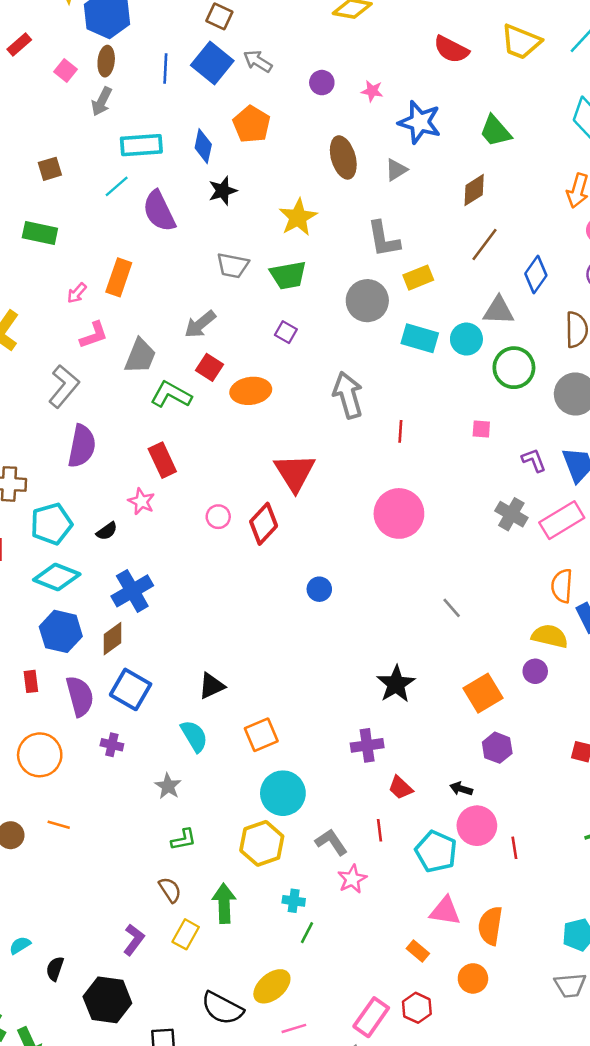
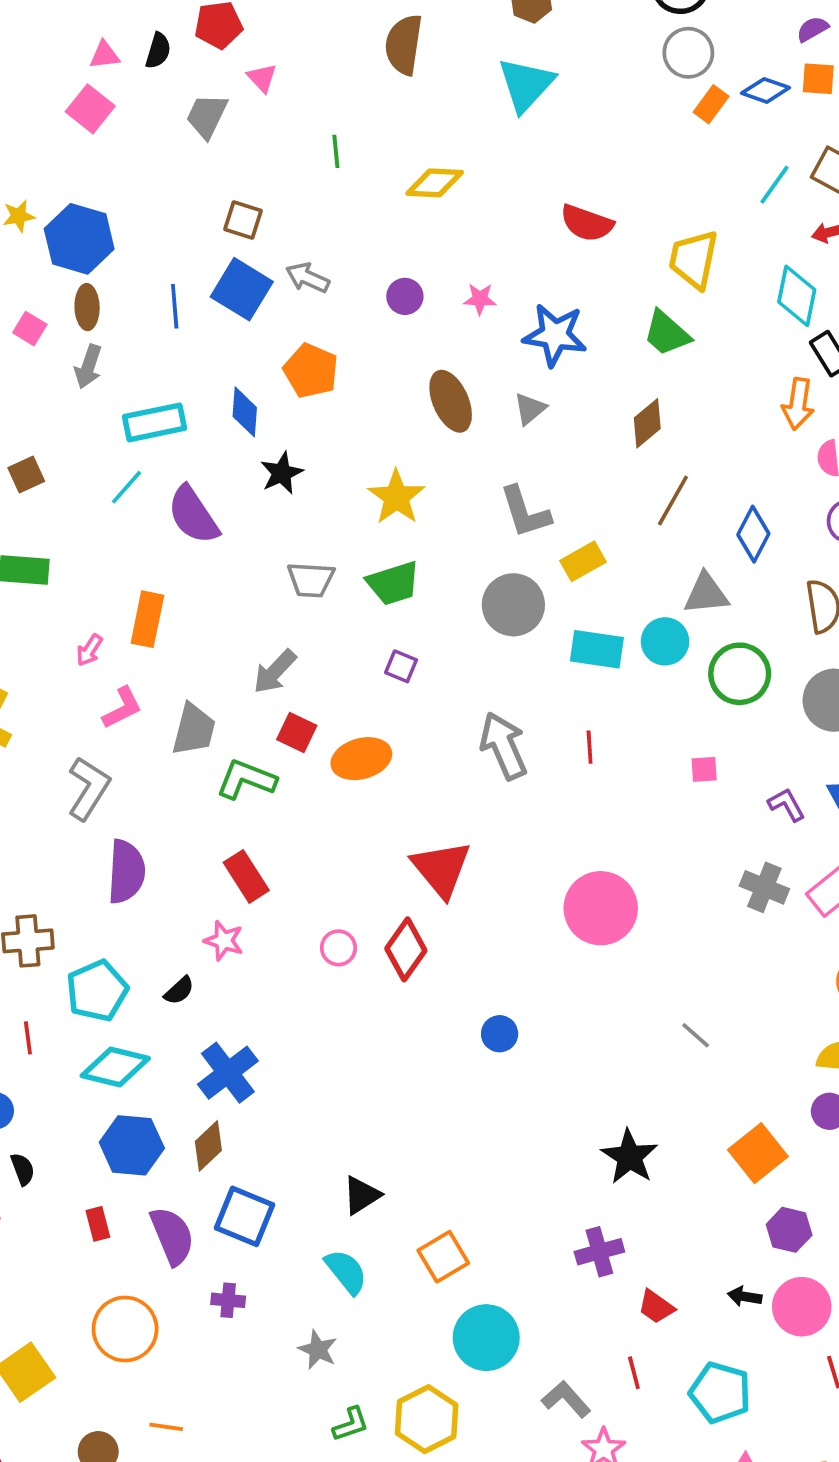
yellow trapezoid: (521, 42) -> (694, 259), moved, turned 87
red line: (400, 431) -> (590, 747), moved
pink circle: (477, 826) -> (802, 1307), moved
yellow hexagon: (262, 843) -> (427, 1419), moved

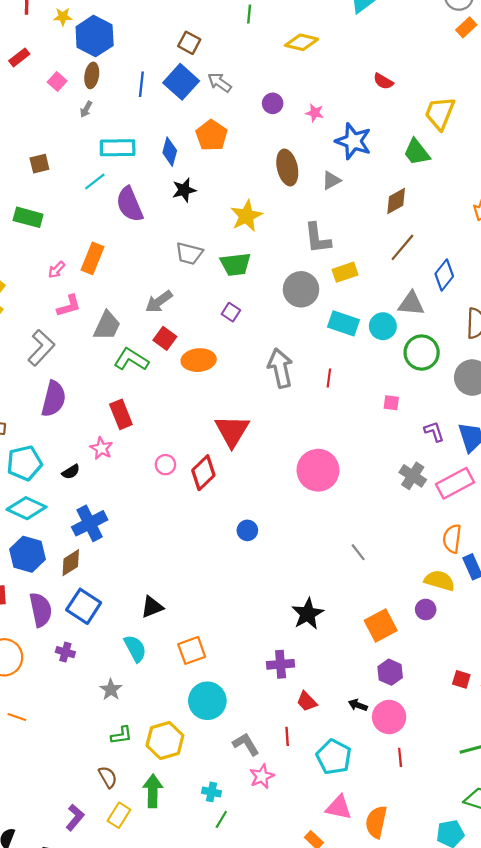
red semicircle: (587, 223) -> (383, 81), size x0.7
gray arrow: (88, 367) -> (86, 109), size x0.7

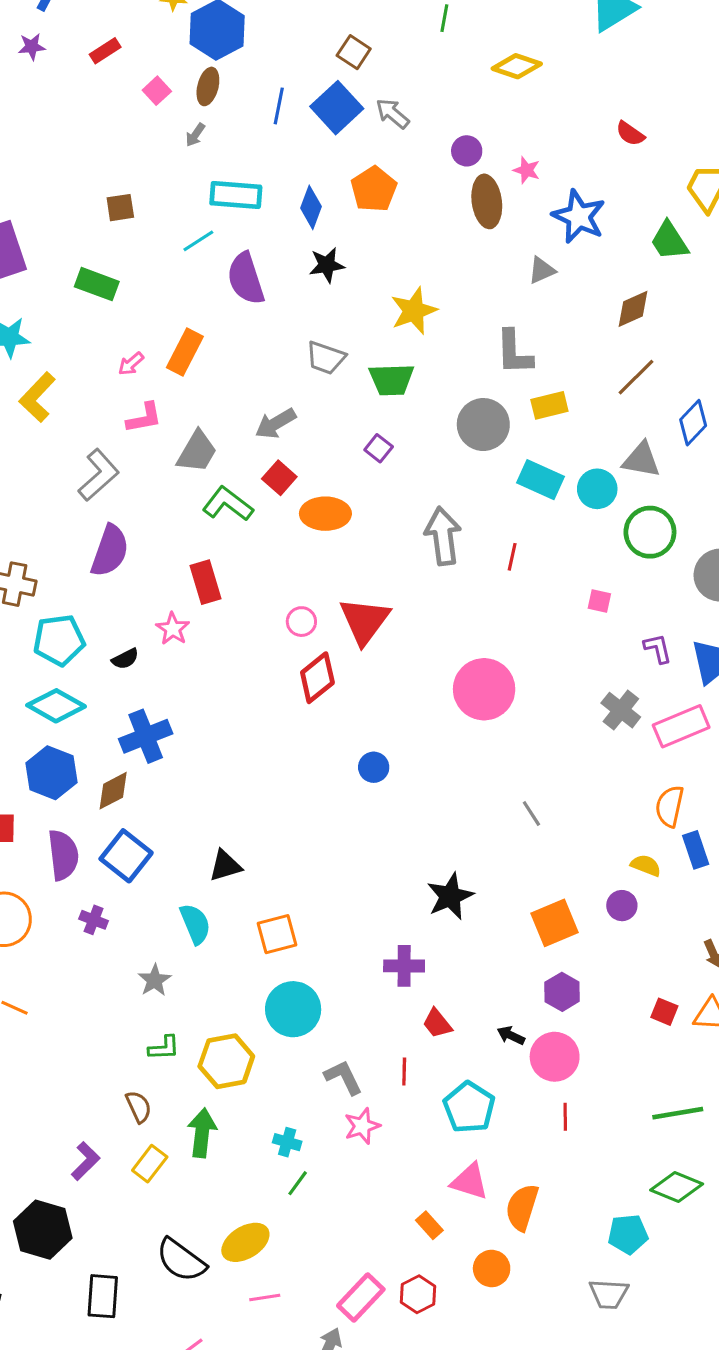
brown ellipse: (287, 168) -> (487, 201), moved
pink circle: (165, 465) -> (301, 622), moved
yellow semicircle: (439, 581) -> (646, 865), size x0.7

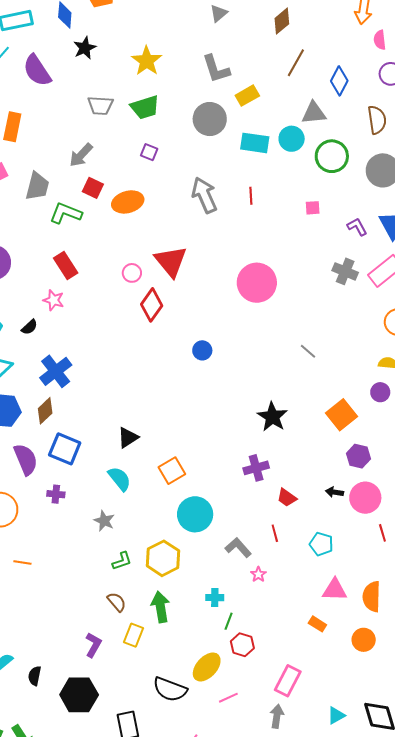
cyan pentagon: (469, 1107) -> (321, 544), size x0.7
pink star: (362, 1126) -> (258, 574), size x0.7
red hexagon: (418, 1294) -> (242, 645), moved

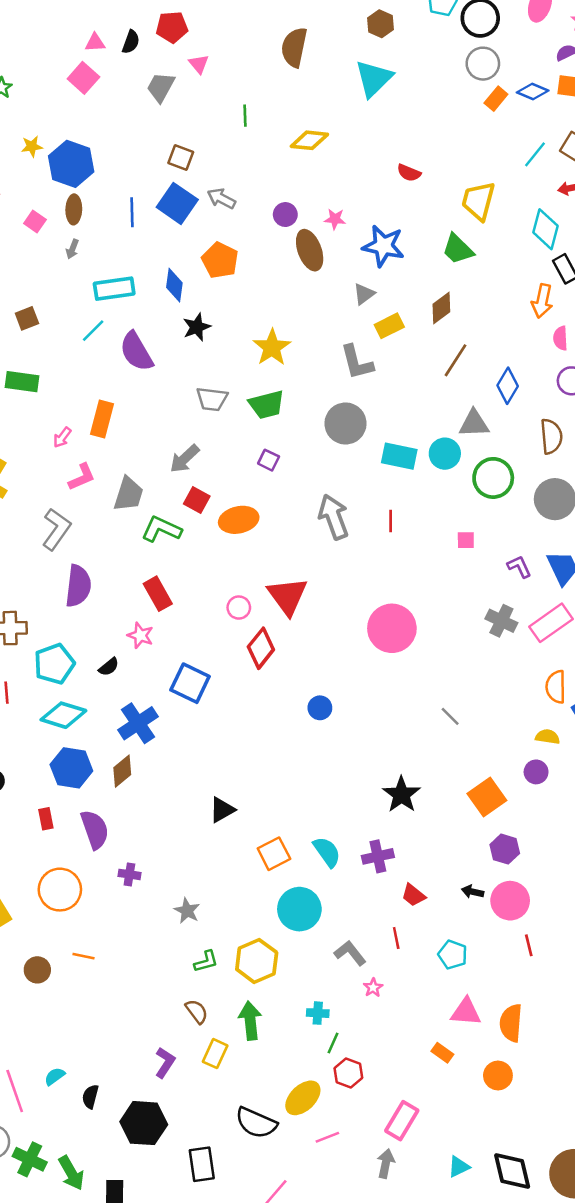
yellow rectangle: (247, 96) -> (389, 326), moved
blue square: (65, 449) -> (190, 683), moved
cyan semicircle: (119, 479) -> (327, 852), moved

